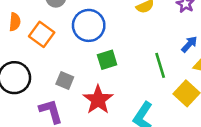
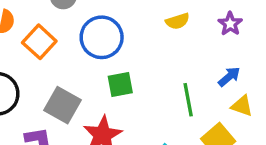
gray square: (65, 81) -> (62, 105), size x1.5

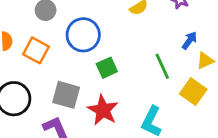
yellow triangle: (242, 106) -> (205, 61), turned -30

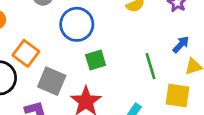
orange square: (36, 50) -> (26, 53), moved
yellow square: (193, 92) -> (178, 95), turned -35

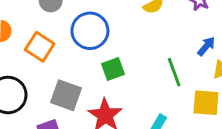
orange square: (26, 53) -> (40, 47), moved

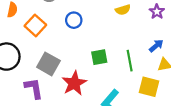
blue circle: (90, 31) -> (74, 20), size x0.6
green square: (113, 69) -> (99, 57), moved

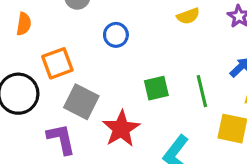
orange square: (35, 25) -> (57, 63), moved, turned 30

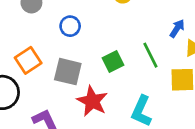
gray square: (81, 102) -> (68, 72), moved

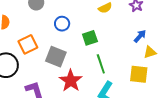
green line: (150, 55) -> (101, 64), moved
green square: (113, 61) -> (90, 38), moved

